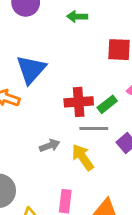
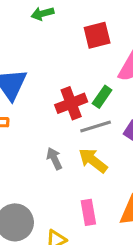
gray arrow: (50, 146) -> (54, 159), turned -78

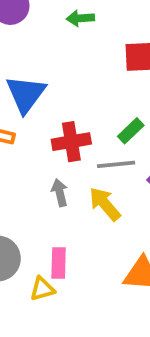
red cross: (71, 103) -> (71, 142), moved
pink rectangle: (88, 212) -> (59, 263), moved

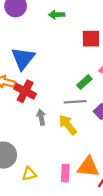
red cross: (71, 142) -> (25, 91), moved, turned 35
pink rectangle: (59, 263) -> (65, 173), moved

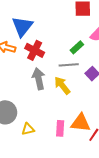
red cross: (25, 91) -> (35, 50), moved
gray arrow: (41, 117) -> (39, 79), size x1.5

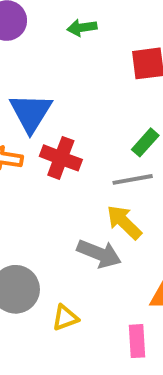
gray arrow: (39, 79) -> (99, 254), moved, turned 130
pink rectangle: (60, 128) -> (137, 341), moved

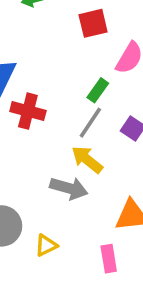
gray line: (133, 179) -> (90, 123), turned -40

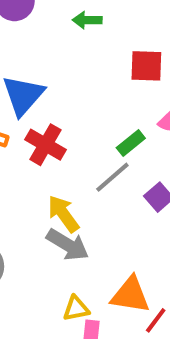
yellow arrow: (87, 160) -> (63, 214), moved
yellow triangle: (46, 245) -> (76, 309), moved

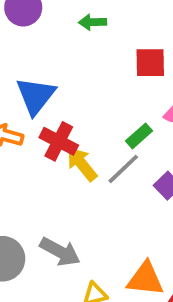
yellow arrow: (63, 214) -> (82, 164), moved
gray arrow: (68, 245) -> (60, 252), moved

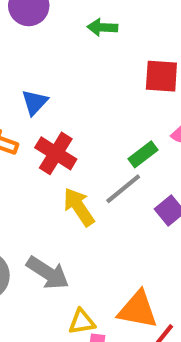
blue triangle: (36, 96) -> (35, 102), size x0.6
yellow arrow: (82, 164) -> (79, 207), moved

